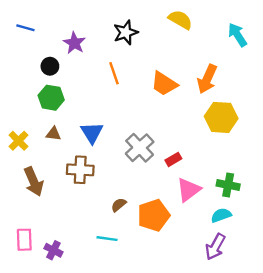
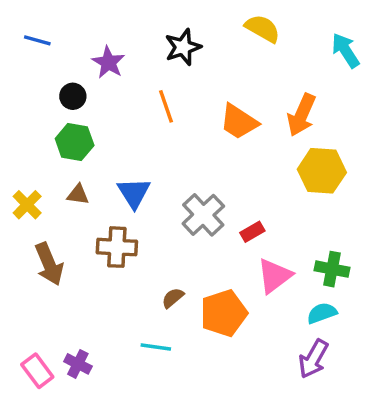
pink rectangle: (24, 240) -> (37, 371), moved, turned -35

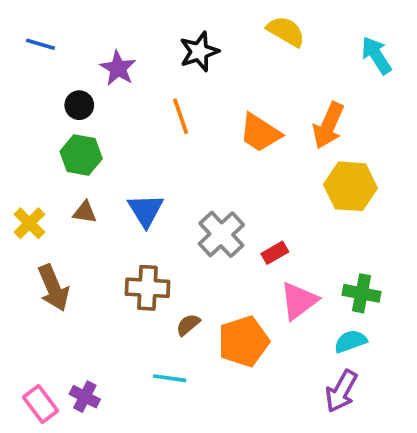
brown cross: (117, 247) -> (148, 288), moved

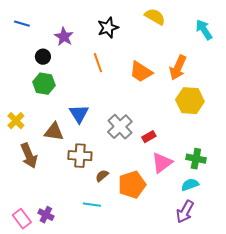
brown triangle: (85, 212) -> (54, 132), moved, size x1.5

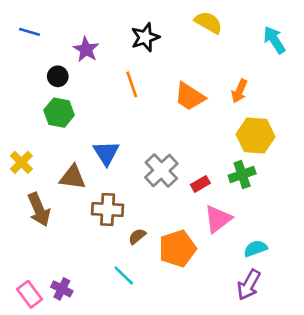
orange arrow: (178, 68) -> (239, 91), size x0.7
green cross: (196, 159) -> (242, 175), moved, turned -30
cyan line: (92, 205) -> (124, 275), turned 36

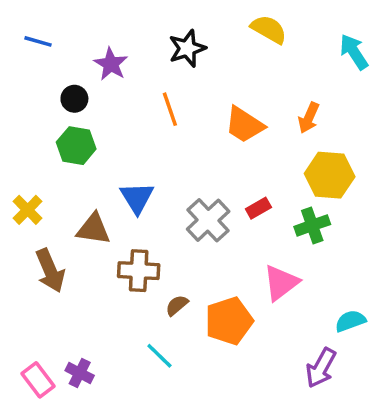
red rectangle: (200, 184) -> (258, 208), moved
cyan semicircle: (256, 249) -> (350, 321), moved

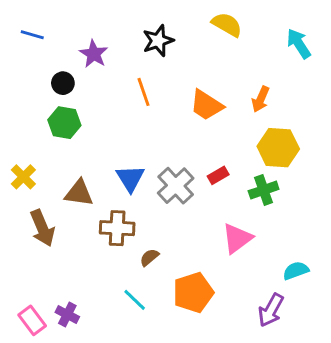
blue triangle: (137, 198) -> (130, 178), moved
orange pentagon: (229, 321) -> (193, 293), moved

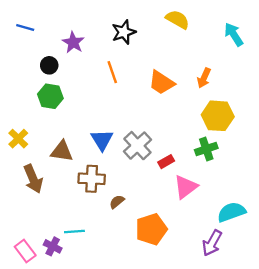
red rectangle: (218, 175) -> (166, 162), moved
cyan semicircle: (296, 271) -> (231, 212), size x1.4
cyan line: (135, 300) -> (74, 232), moved, turned -48

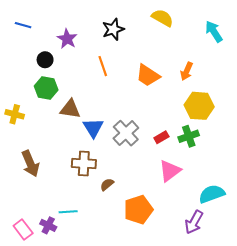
yellow cross: (18, 139) -> (15, 114), moved, turned -30
brown triangle: (62, 151) -> (70, 109), moved
red rectangle: (166, 162) -> (161, 137), moved

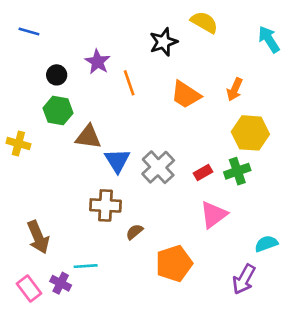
black star: (113, 29) -> (163, 42), moved
purple star: (67, 39) -> (98, 62), moved
brown arrow: (30, 164) -> (38, 237), moved
cyan semicircle: (212, 194) -> (266, 244), size x0.7

